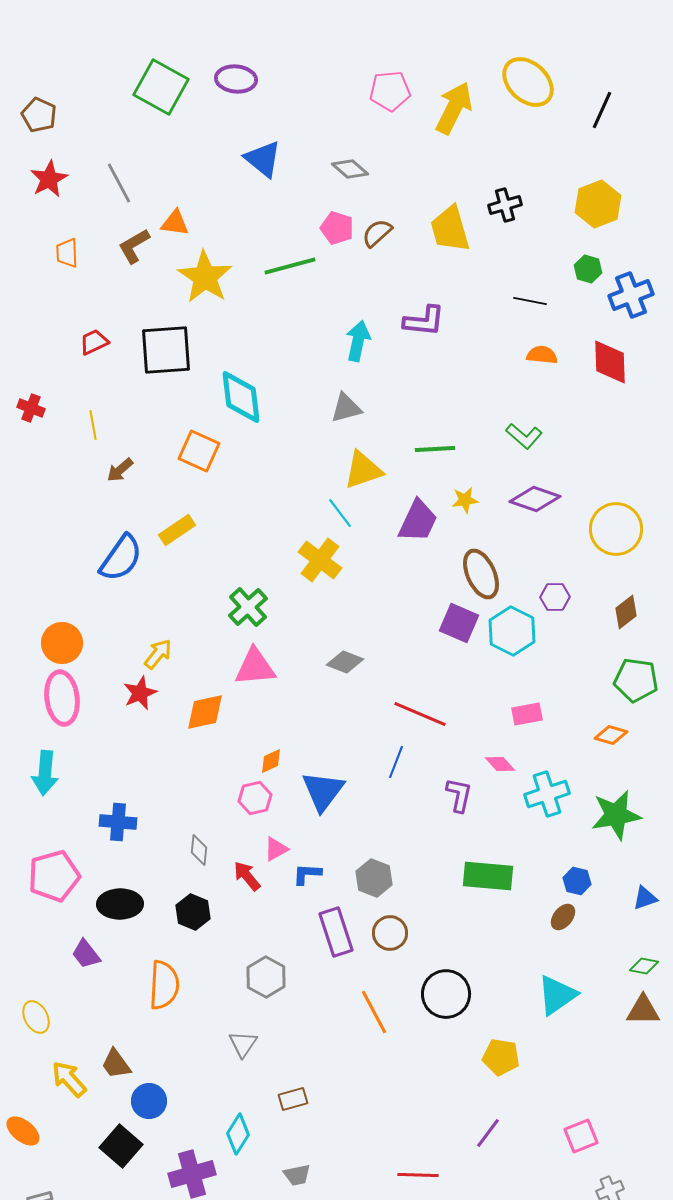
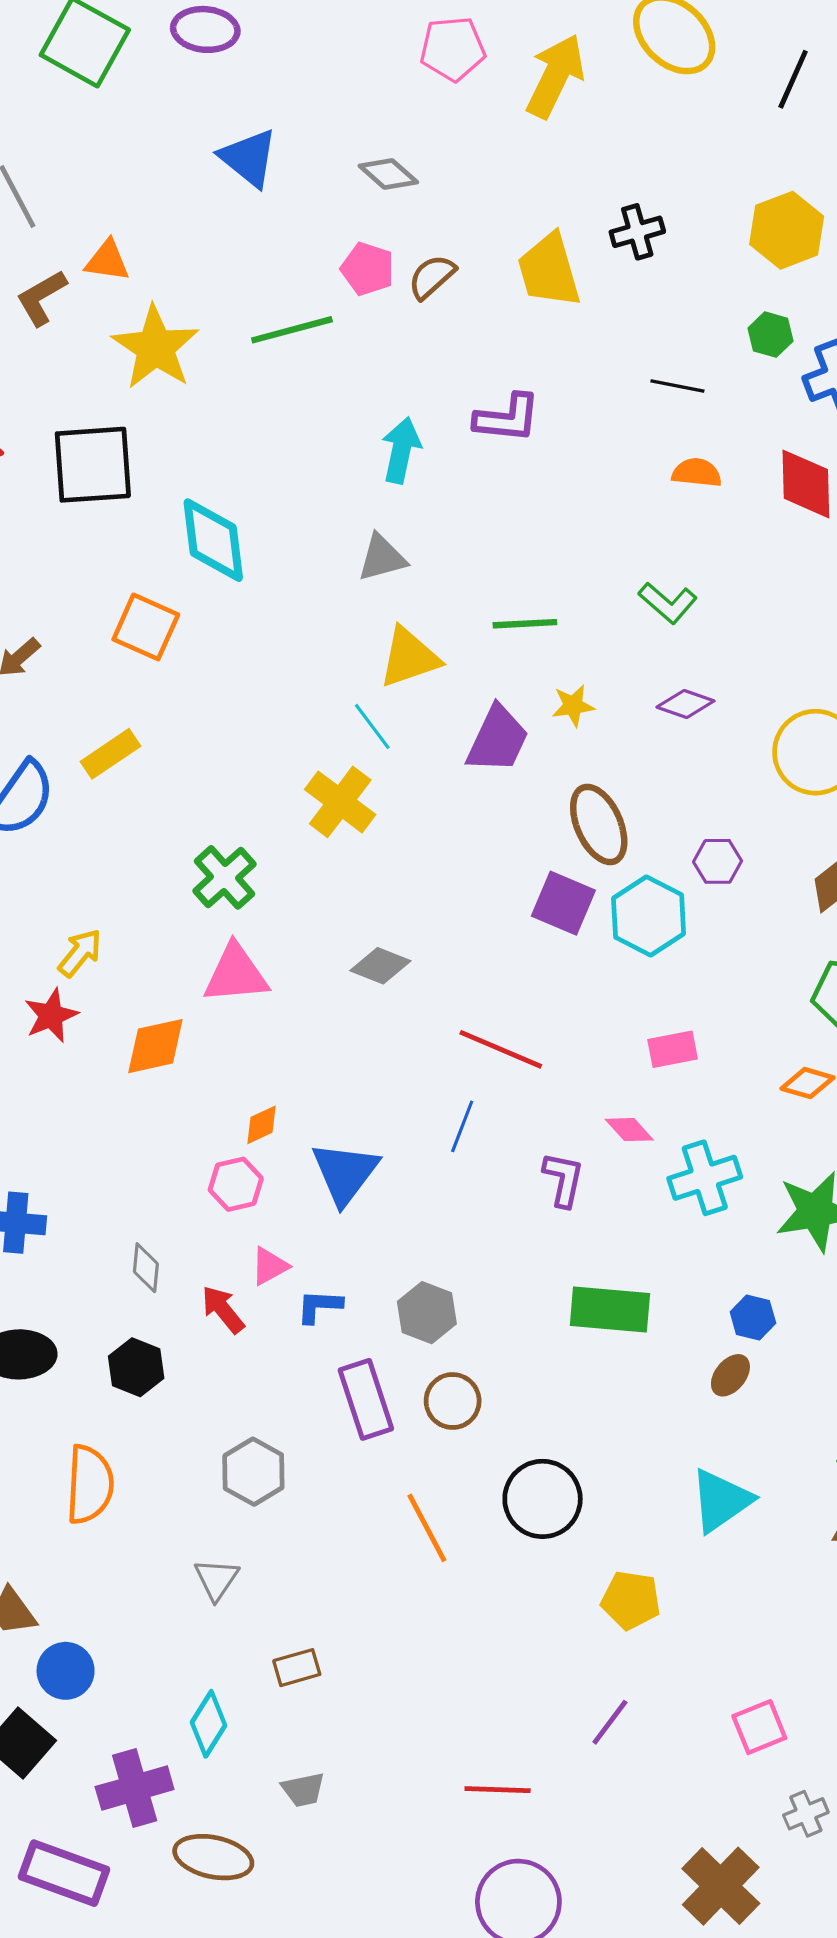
purple diamond: (535, 499) -> (685, 704), size x0.7

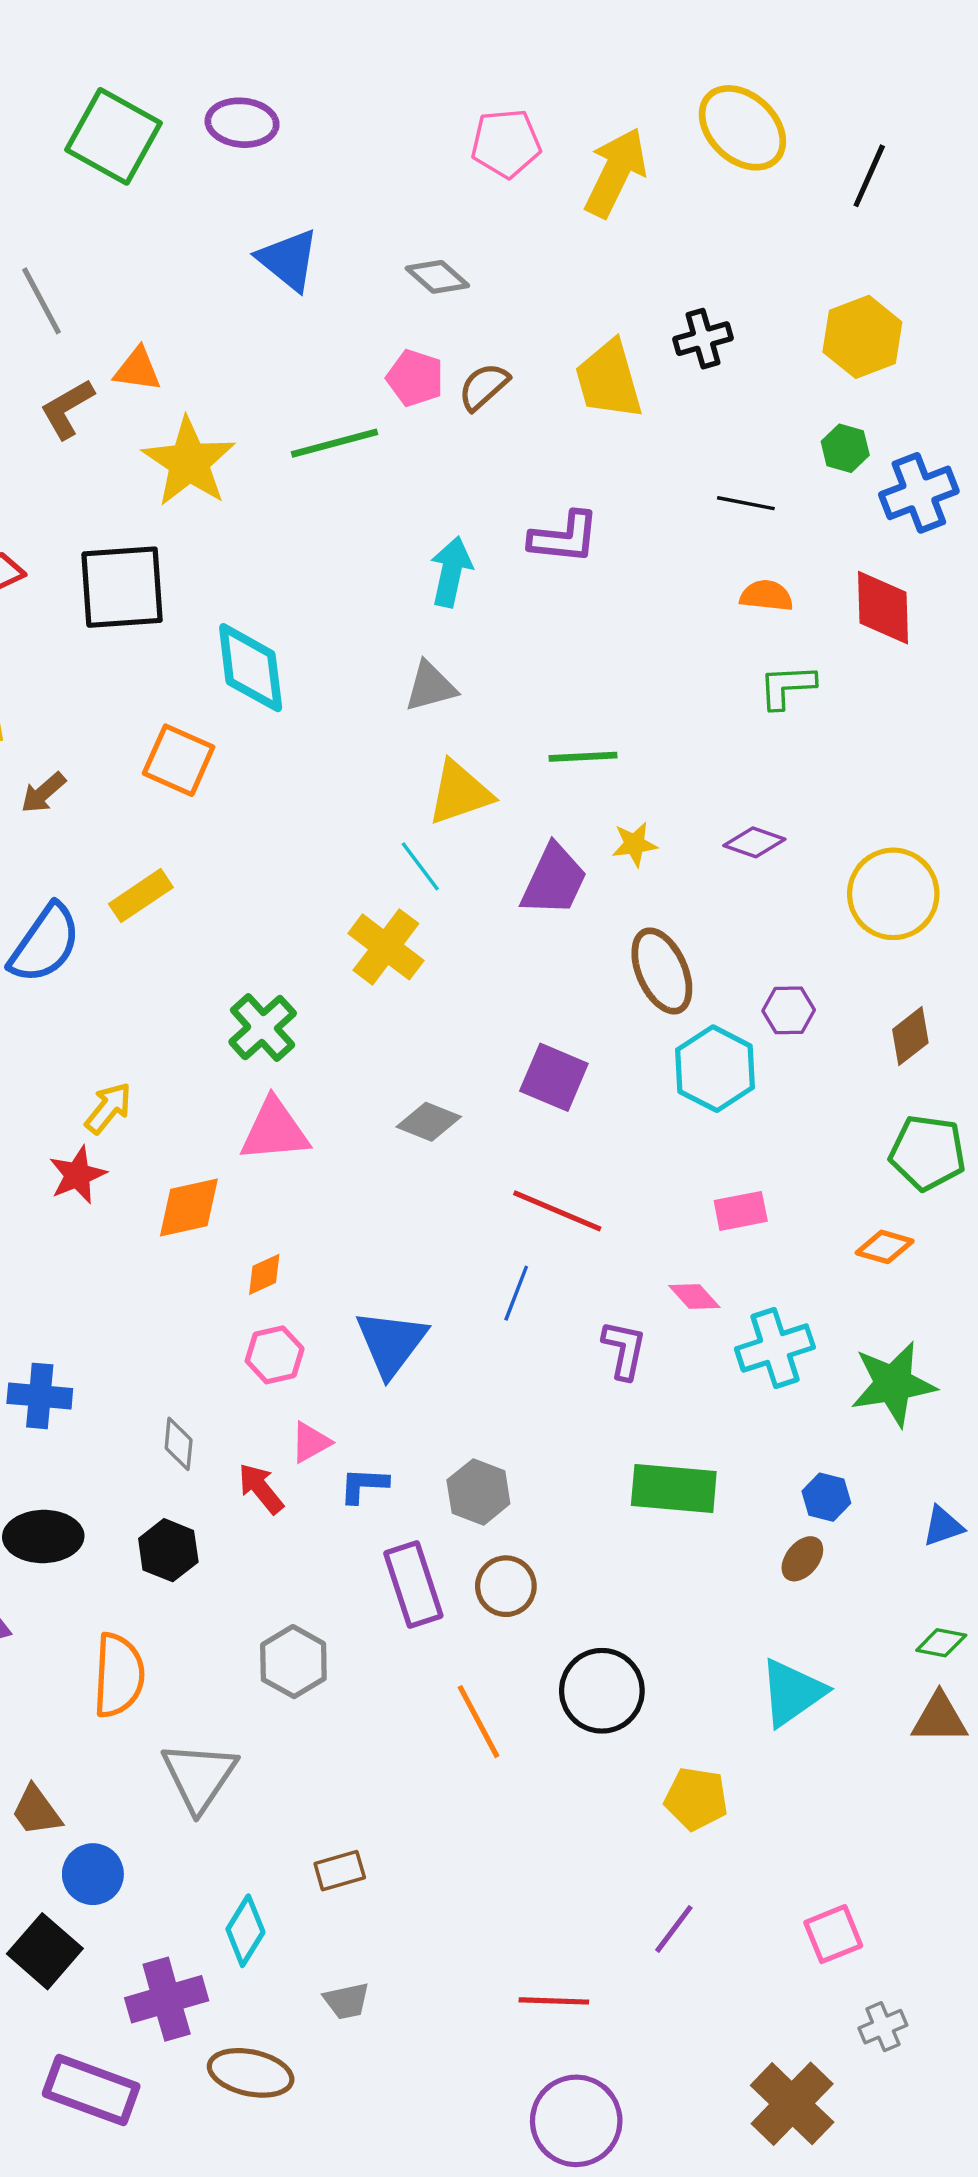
green L-shape: (668, 603) -> (787, 687), moved, turned 136
purple square: (563, 903) -> (554, 1077), moved
orange diamond: (261, 1125) -> (264, 1274), moved
gray triangle: (216, 1579) -> (199, 1776), moved, size x1.6

